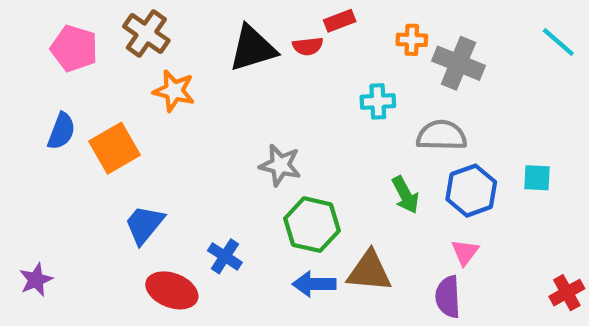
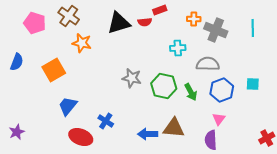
cyan line: (558, 42) -> (253, 28), moved, turned 48
blue semicircle: (61, 131) -> (17, 62), moved
green hexagon: (312, 225) -> (164, 86), moved

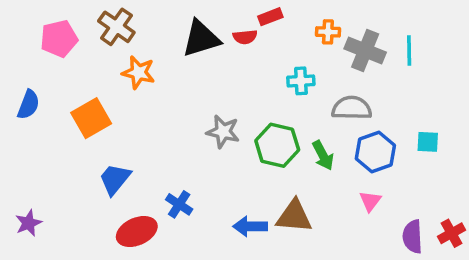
pink pentagon: (35, 23) -> (59, 39), turned -30
cyan line: (253, 28) -> (409, 50), moved
red ellipse: (81, 137) -> (137, 232), turned -45
purple semicircle: (211, 140) -> (413, 237), moved

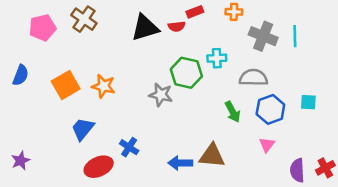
orange cross: (328, 32) -> (234, 12), moved
orange star: (138, 72) -> (103, 86), moved
green hexagon: (277, 145) -> (186, 73), moved

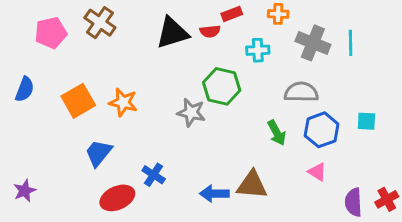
cyan cross: (217, 58) -> (258, 50), moved
pink triangle: (267, 145) -> (317, 172), turned -35

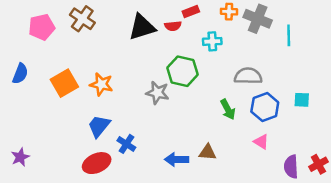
gray cross: (313, 43) -> (258, 19), moved
blue trapezoid: (99, 153) -> (99, 126), moved
brown triangle: (252, 185) -> (208, 152), size x0.7

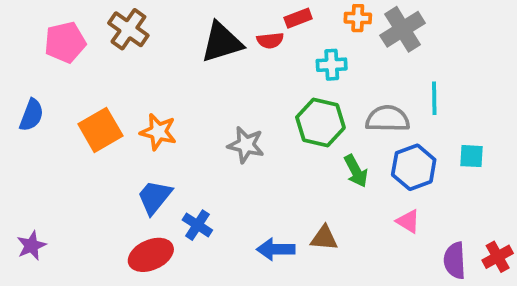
gray cross: (258, 19) -> (403, 29), turned 36
cyan line: (289, 35) -> (434, 98), moved
green hexagon: (182, 71) -> (320, 122), moved

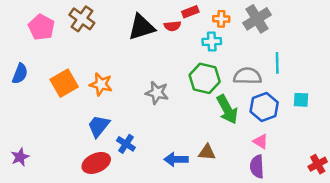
orange cross: (358, 18) -> (221, 19), moved
pink pentagon: (65, 42) -> (41, 27), turned -30
green arrow: (356, 171) -> (227, 109), size x1.4
purple semicircle: (455, 260) -> (257, 167), moved

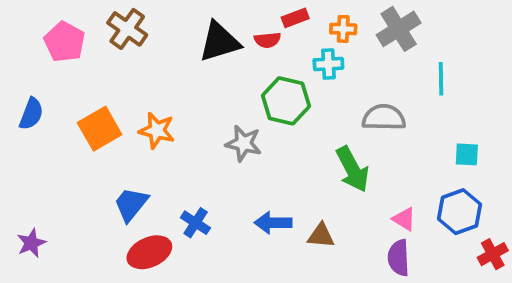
cyan line: (277, 63) -> (441, 79), moved
green hexagon: (205, 78) -> (286, 101), moved
blue hexagon: (264, 107) -> (459, 212), moved
blue trapezoid: (99, 126) -> (131, 204), moved
blue arrow: (176, 159) -> (273, 223), moved

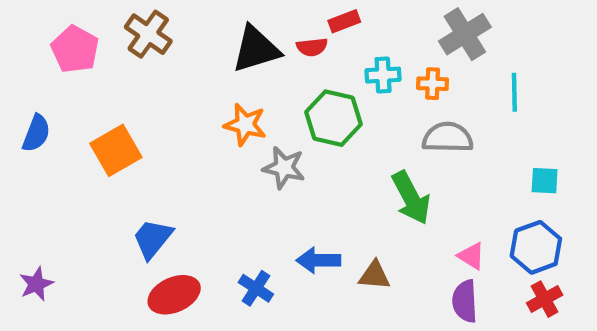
orange cross: (343, 29) -> (433, 84), moved
orange star: (157, 130) -> (245, 125), moved
blue cross: (196, 223) -> (256, 288), moved
red cross: (493, 254) -> (545, 299), moved

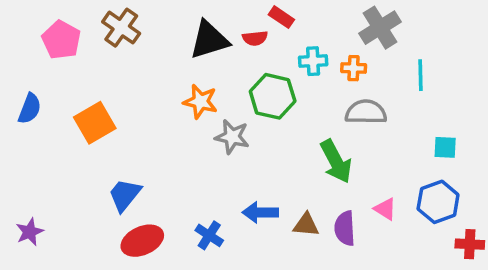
red rectangle: (344, 21) -> (281, 17), turned 55
red cross: (545, 299) -> (470, 244), moved, turned 32
purple semicircle: (465, 301) -> (345, 228), moved

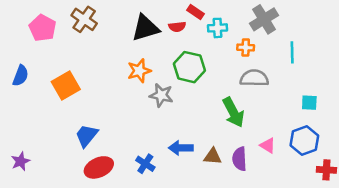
cyan cross: (313, 61) -> (218, 28), moved
orange star: (200, 102) -> (139, 71), turned -30

